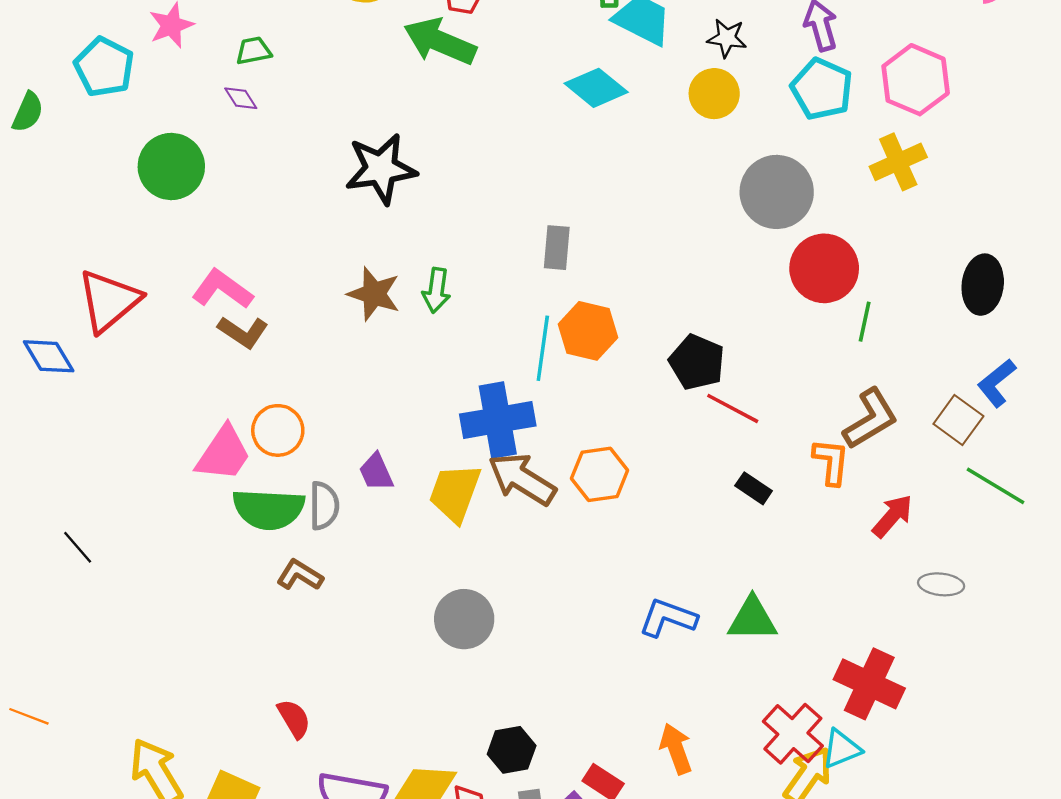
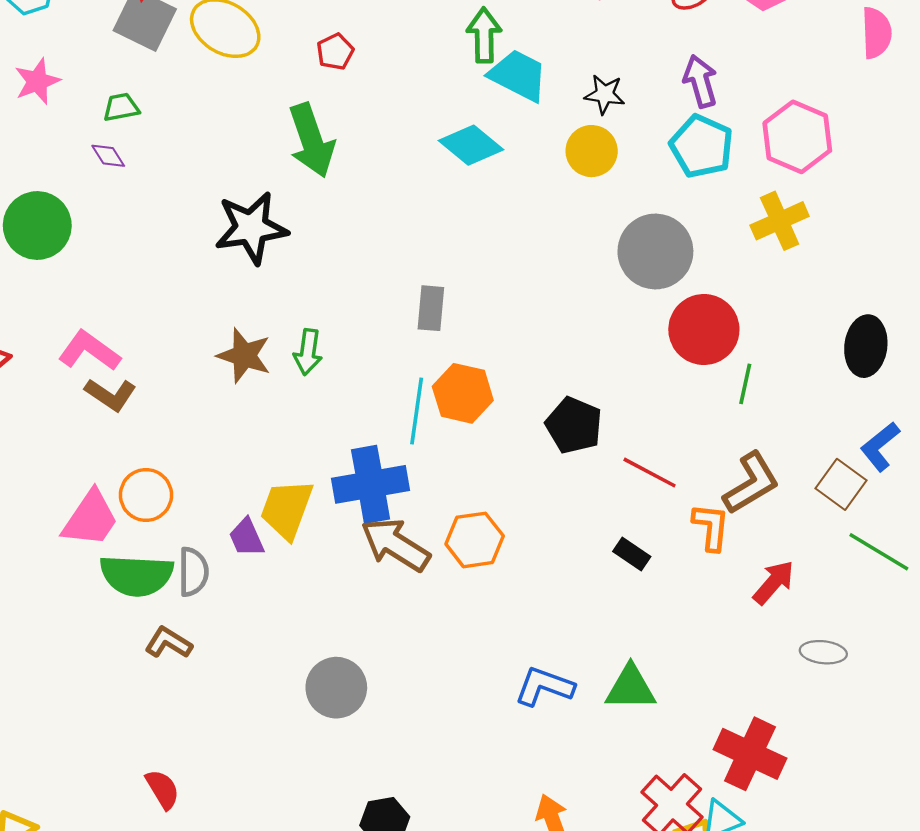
green arrow: (440, 41) -> (311, 140), moved, turned -132
red line: (733, 408) -> (650, 473), moved
yellow trapezoid: (455, 493) -> (287, 509), moved

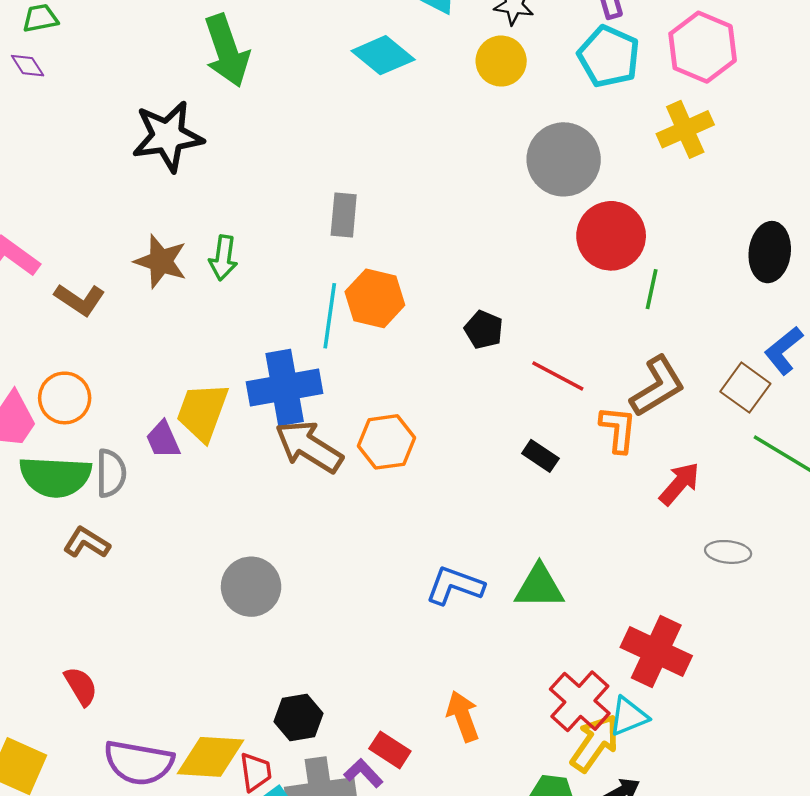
brown L-shape: (111, 395) -> (80, 300), moved
black pentagon: (574, 425) -> (484, 330), size x0.7

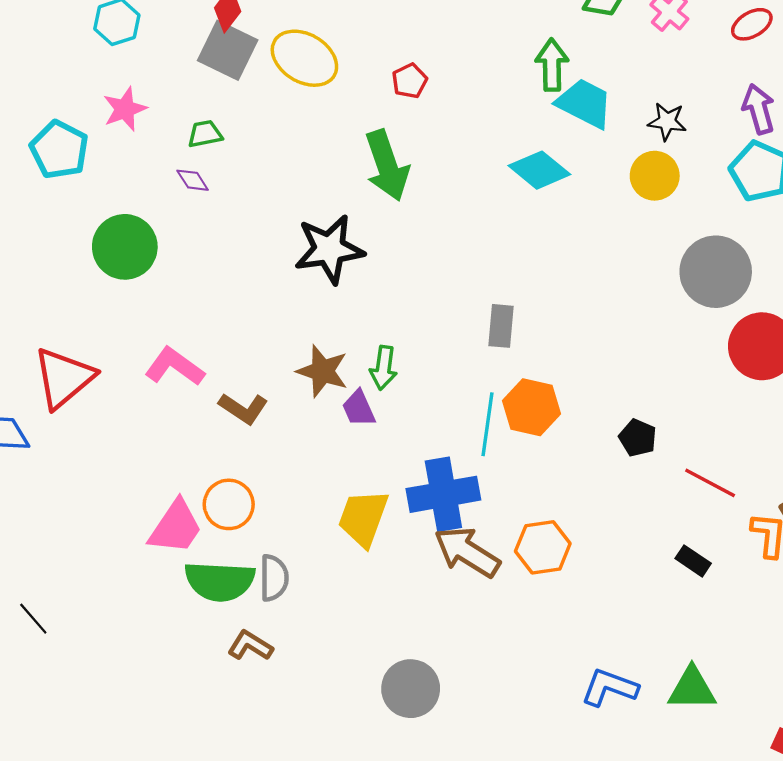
purple trapezoid: (163, 440) -> (359, 408), moved

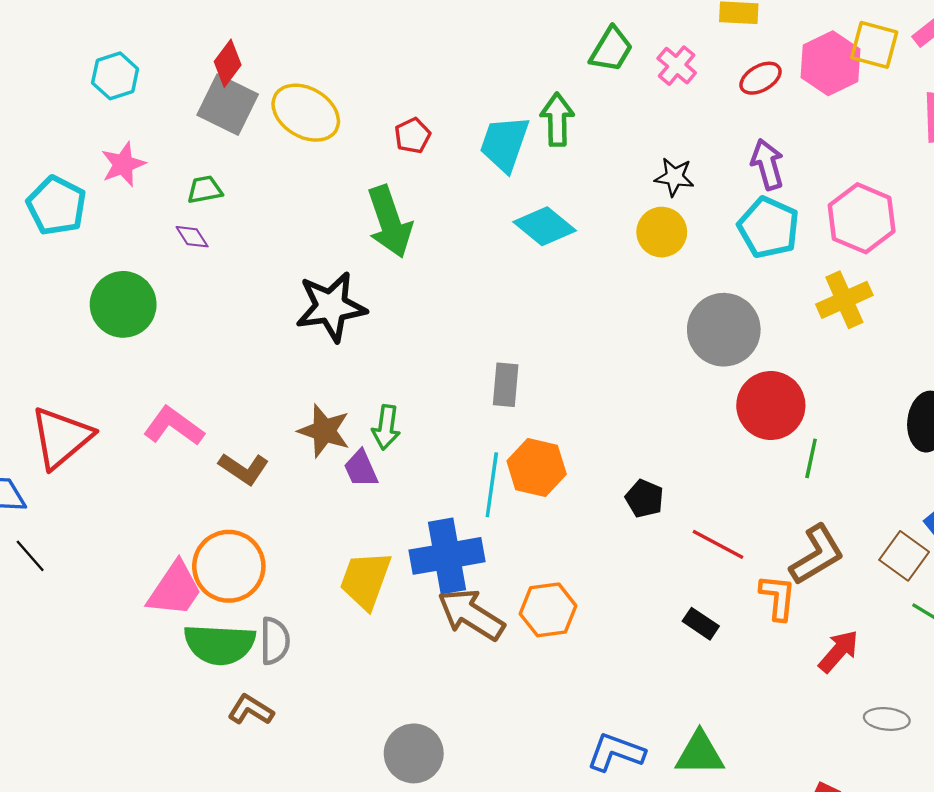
cyan trapezoid: (585, 103) -> (504, 144), moved, turned -98
orange circle: (229, 504) -> (229, 566), size x1.4
black line: (33, 619) -> (30, 556), moved

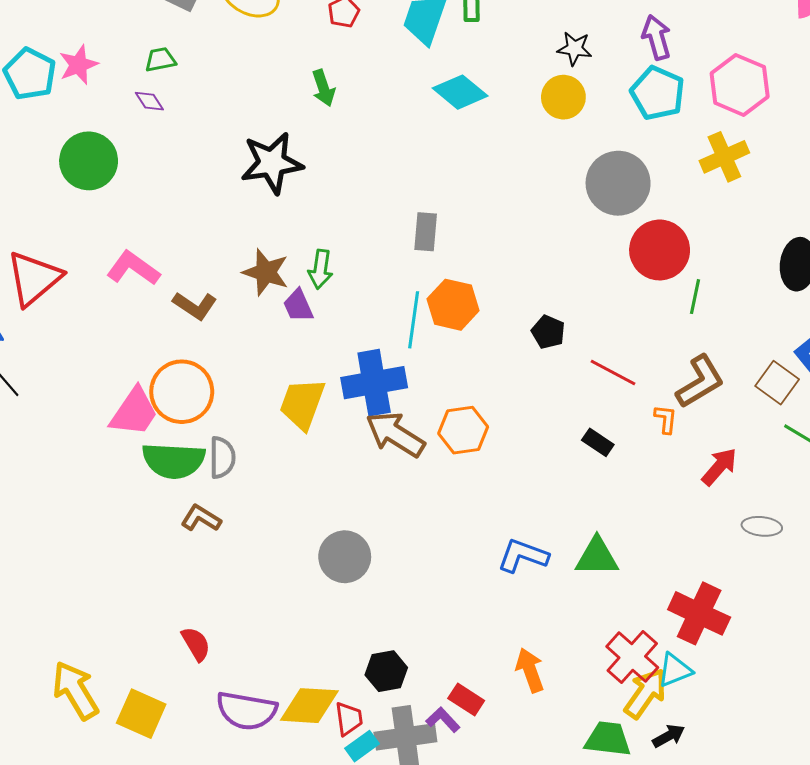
pink star: (123, 164) -> (78, 65), moved
green arrow: (390, 222) -> (323, 88), size x0.6
orange L-shape: (778, 597) -> (666, 419), size x0.7

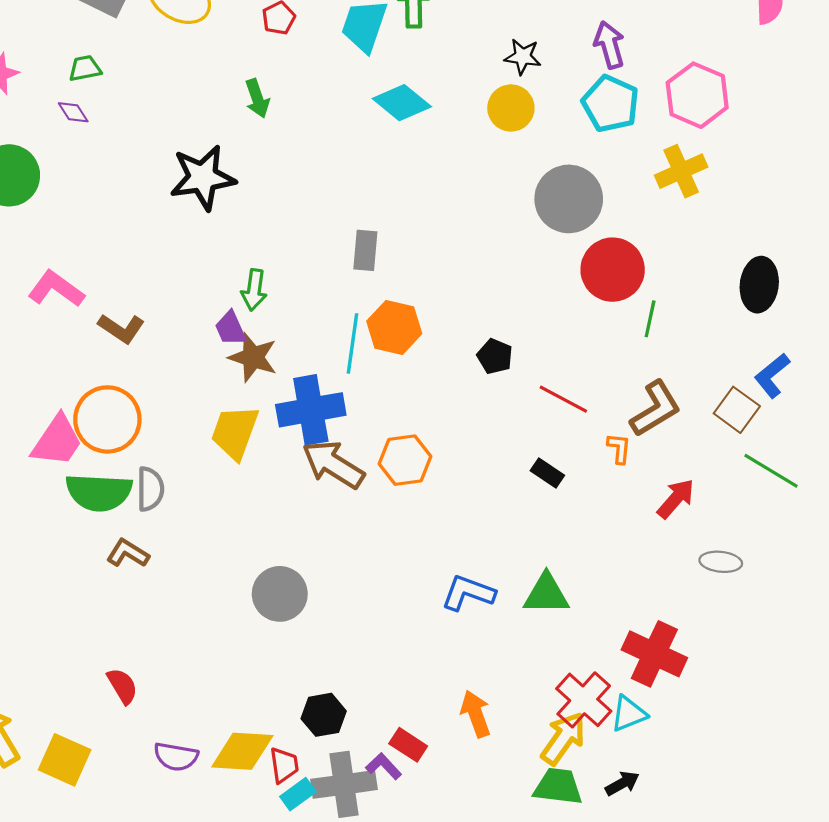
brown star: (266, 272) -> (253, 357), moved
yellow arrow: (645, 693) -> (563, 738), moved
purple semicircle: (247, 711) -> (176, 757), size x0.7

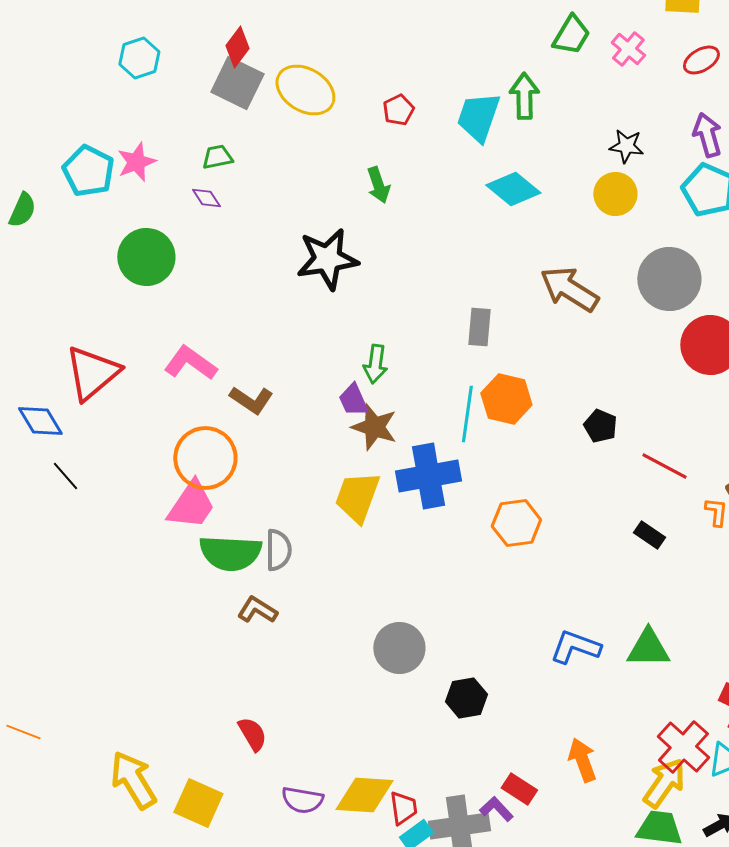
orange circle: (107, 419) -> (205, 458), moved
brown arrow: (333, 464) -> (569, 289), moved
black hexagon: (324, 715) -> (466, 698), moved

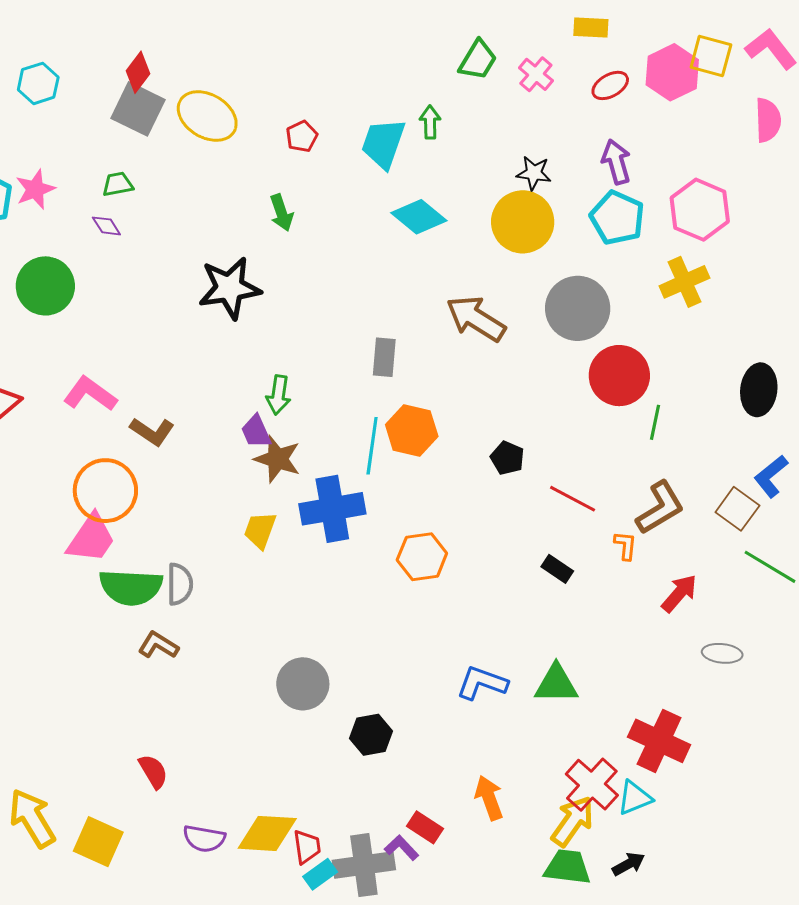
green arrow: (524, 96) -> (430, 122), size x0.7
yellow circle: (615, 194) -> (523, 222), size x1.4
yellow trapezoid: (357, 497) -> (260, 530), size x0.7

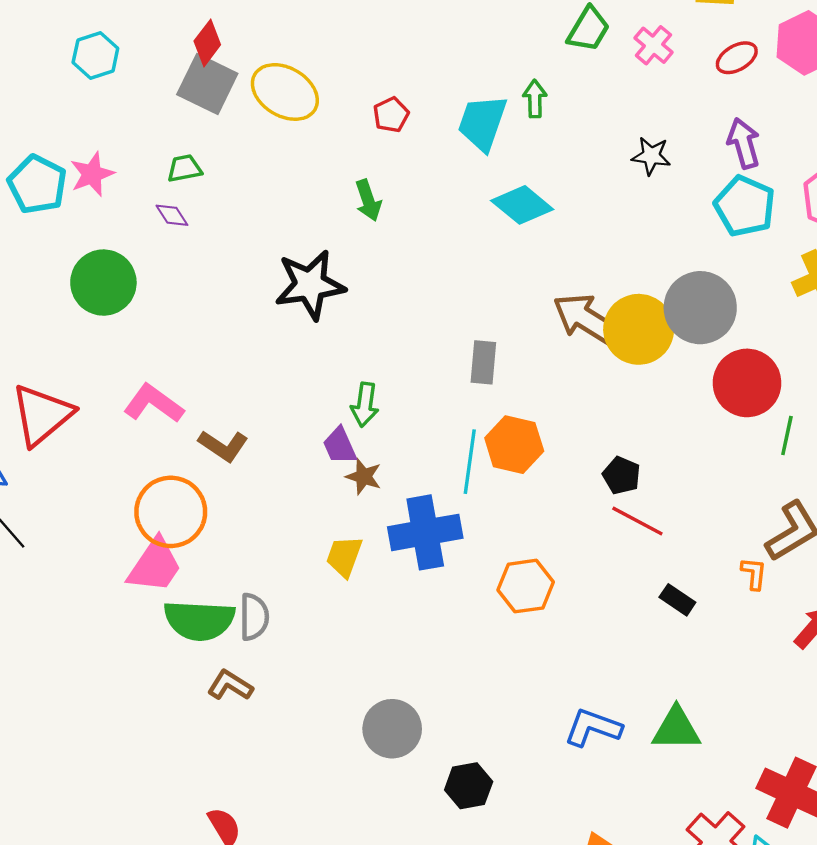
yellow circle: (523, 222) -> (639, 329), moved
brown star: (277, 459) -> (364, 477), size x0.7
red line: (573, 499) -> (637, 521), moved

